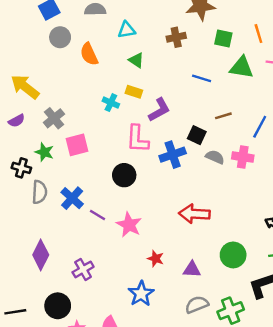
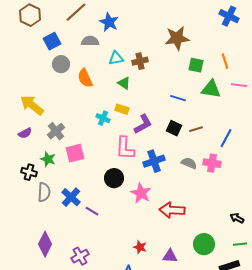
brown cross: (176, 37) -> (140, 61), moved
black square: (197, 135) -> (174, 128), moved
pink star: (129, 225) -> (141, 193), moved

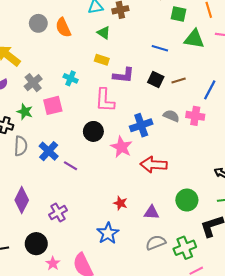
gray circle: (61, 64) -> (38, 23), moved
cyan cross: (103, 118) -> (71, 78), moved
purple L-shape: (143, 124) -> (124, 75), turned 35
blue cross: (154, 161) -> (141, 125), moved

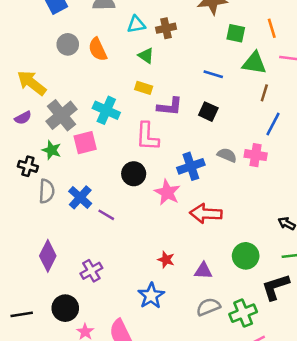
cyan cross: (71, 78) -> (106, 110), size x1.5
brown line: (179, 81) -> (264, 93), moved, turned -56
gray cross: (33, 83) -> (62, 115), size x1.4

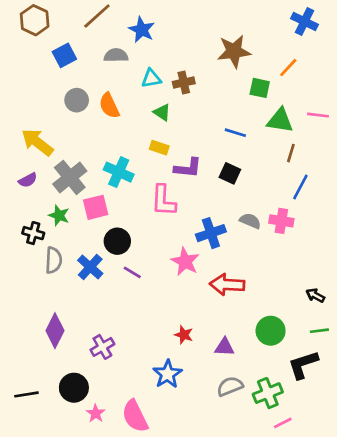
orange line: (272, 28) -> (288, 68), moved, turned 60
black circle: (134, 174) -> (117, 241), moved
purple line: (106, 215) -> (132, 272), moved

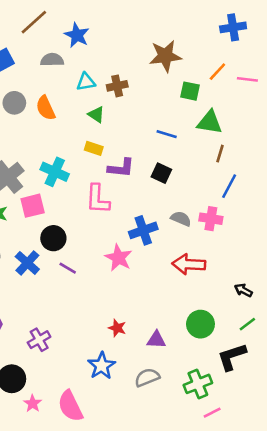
blue cross: (304, 21) -> (233, 27), turned -35
pink line: (318, 115) -> (247, 79), moved
red arrow: (227, 285) -> (189, 264), moved
green line: (319, 331) -> (247, 324), turned -30
gray semicircle: (230, 386) -> (147, 377), moved

